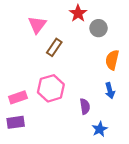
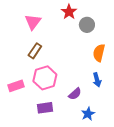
brown rectangle: (54, 47) -> (35, 51), moved
purple semicircle: (85, 106) -> (75, 94), turned 56
purple rectangle: (16, 122) -> (45, 108), moved

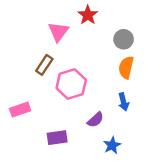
pink triangle: (33, 22) -> (58, 32), moved
gray circle: (87, 25) -> (124, 39), moved
pink hexagon: (45, 78) -> (71, 84), moved

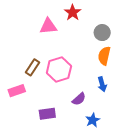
pink triangle: (58, 32) -> (48, 26), turned 48
brown rectangle: (44, 65) -> (33, 67), moved

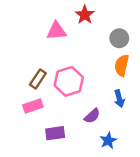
pink rectangle: (17, 91) -> (33, 106), moved

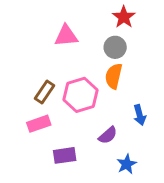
red star: (85, 15) -> (124, 17), moved
gray circle: (119, 38) -> (115, 47), moved
orange semicircle: (122, 65) -> (114, 76), moved

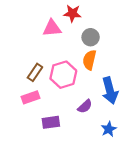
red star: (124, 17) -> (72, 13), moved, turned -30
blue arrow: (140, 115) -> (110, 91), size x1.6
blue star: (127, 164) -> (109, 129), moved

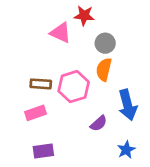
pink triangle: (52, 28) -> (60, 33), turned 30
brown rectangle: (35, 72) -> (41, 84), turned 60
purple rectangle: (51, 122) -> (43, 151), moved

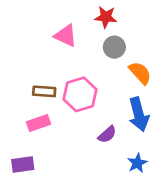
red star: (84, 16) -> (106, 17), moved
orange semicircle: (104, 69) -> (140, 73), moved, turned 125
purple rectangle: (43, 151) -> (23, 164), moved

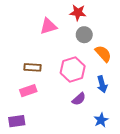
pink triangle: (66, 36) -> (48, 26), turned -42
pink hexagon: (80, 94) -> (73, 69), moved
blue arrow: (139, 114) -> (102, 84), size x0.7

